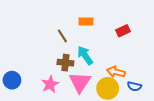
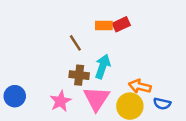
red rectangle: (123, 31) -> (121, 24), moved
cyan arrow: (85, 55) -> (103, 66), turned 54

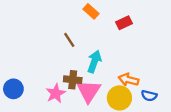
red rectangle: (121, 24) -> (124, 23), moved
orange rectangle: (104, 26) -> (91, 11), moved, turned 42
brown cross: (79, 75) -> (73, 80), moved

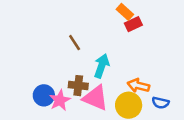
orange rectangle: (91, 11) -> (125, 12), moved
blue circle: (13, 89) -> (44, 95), moved
pink triangle: (89, 91) -> (95, 98), turned -40

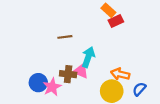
brown line: (75, 43) -> (65, 37), turned -64
pink triangle: (95, 98) -> (81, 71), moved, size x0.7
blue semicircle: (160, 103) -> (139, 89), turned 120

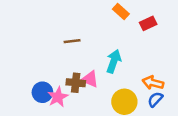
red rectangle: (116, 21) -> (148, 23), moved
cyan arrow: (88, 57) -> (114, 61), moved
orange arrow: (120, 74) -> (153, 83), moved

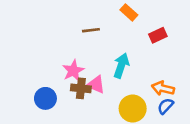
red rectangle: (148, 23) -> (158, 35), moved
brown line: (72, 41) -> (91, 30), moved
pink star: (58, 97) -> (73, 71), moved

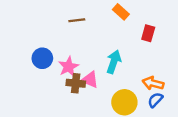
brown line: (91, 30) -> (77, 20), moved
red rectangle: (158, 35) -> (148, 33), turned -49
blue circle: (45, 98) -> (42, 58), moved

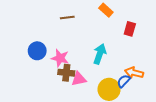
pink star: (69, 67) -> (60, 58), turned -30
pink triangle: (90, 80) -> (79, 79), moved, turned -35
blue semicircle: (155, 100) -> (124, 81), moved

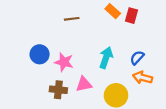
red rectangle: (130, 29) -> (132, 16), moved
brown cross: (66, 73) -> (58, 90), moved
blue semicircle: (124, 81) -> (137, 58), moved

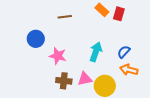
blue circle: (40, 54) -> (36, 39), moved
pink triangle: (84, 84) -> (85, 79), moved
brown cross: (58, 90) -> (64, 81), moved

